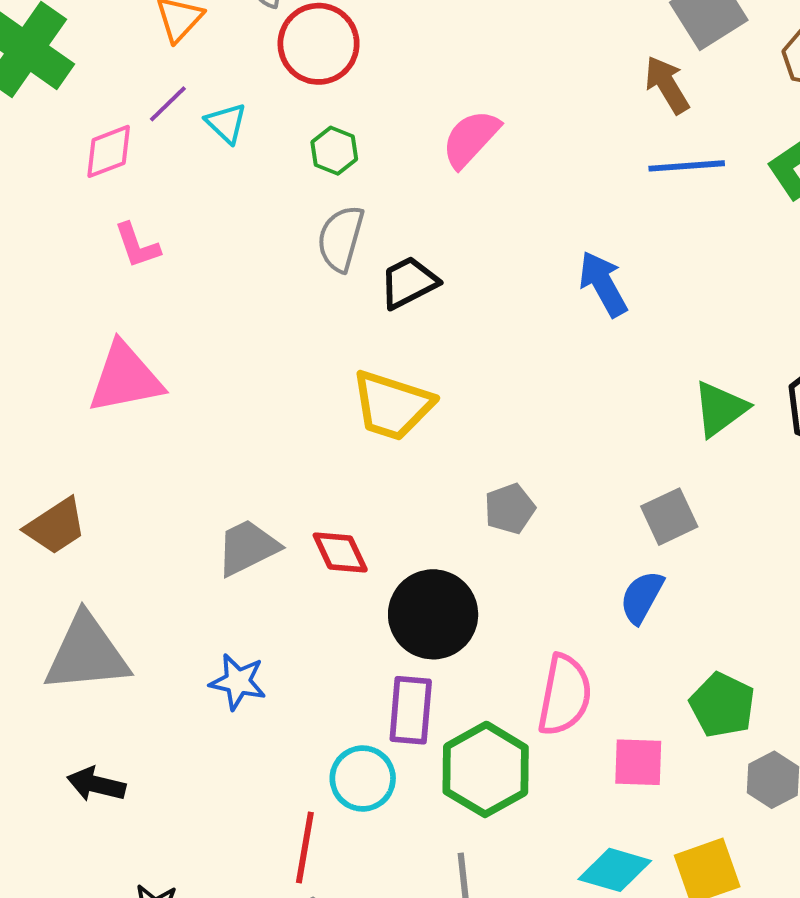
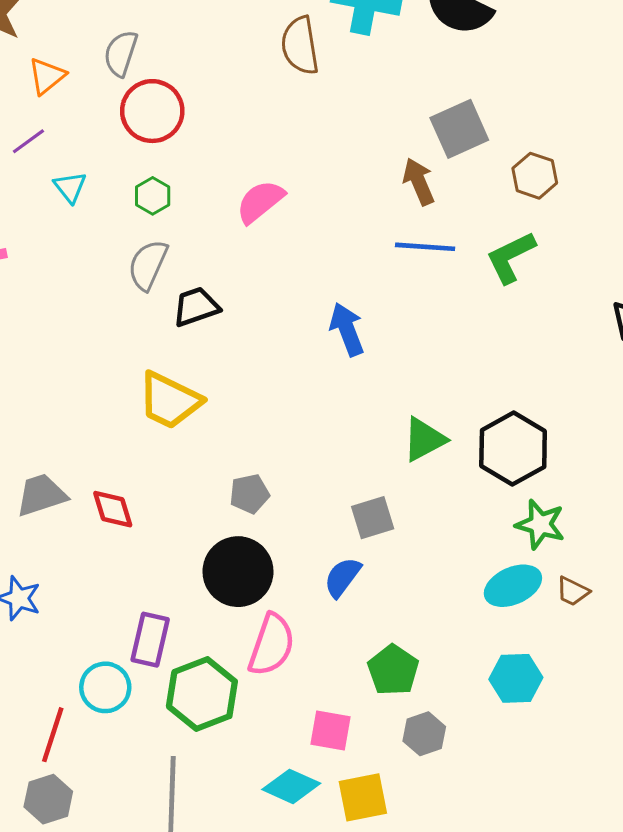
cyan triangle: (226, 123) -> (70, 187), moved
black circle: (433, 614) -> (238, 572), moved
pink square: (638, 762) -> (330, 730), moved

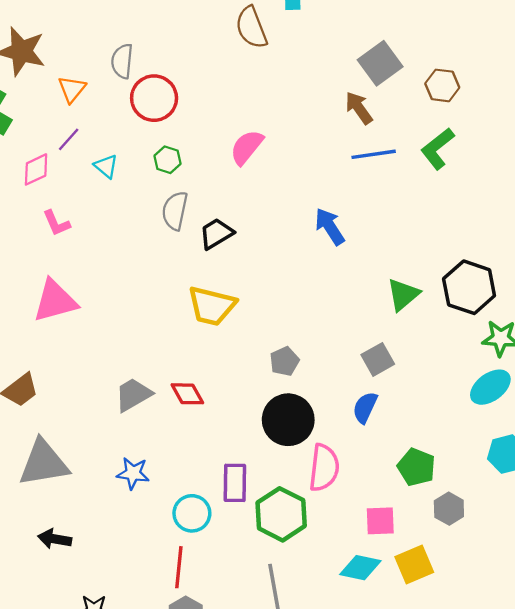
cyan circle: (105, 687) -> (192, 513), moved

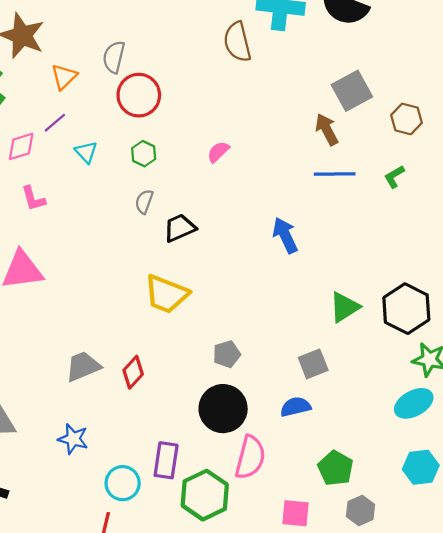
pink semicircle: (247, 147) -> (218, 152), size x0.7
green L-shape: (437, 149) -> (394, 177), size x0.6
gray semicircle: (175, 211) -> (144, 202), size x0.7
red diamond: (187, 394) -> (133, 372), turned 64
blue semicircle: (365, 407) -> (295, 407), turned 44

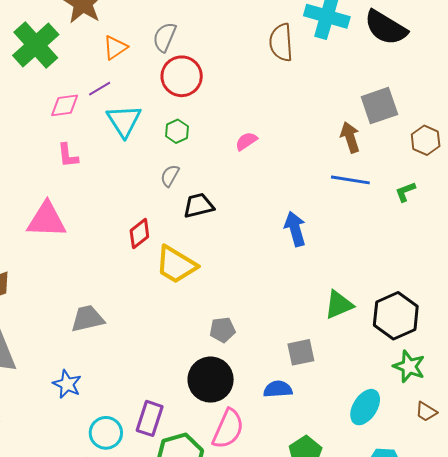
cyan triangle: (86, 152) -> (124, 121), size x1.6
red diamond: (133, 372) -> (139, 234), moved
cyan ellipse: (414, 403) -> (365, 407), moved, turned -39

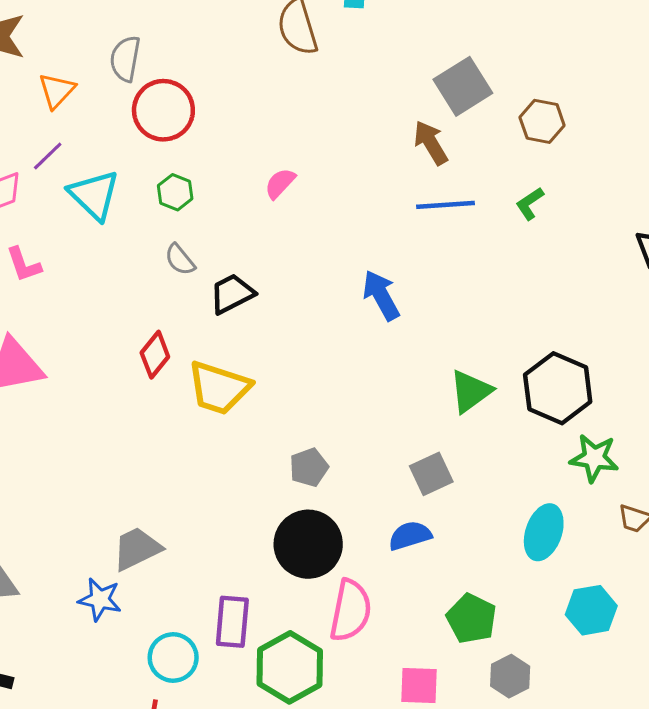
gray semicircle: (170, 176) -> (180, 260), turned -55
gray trapezoid: (88, 319) -> (137, 549), moved

